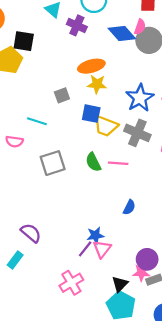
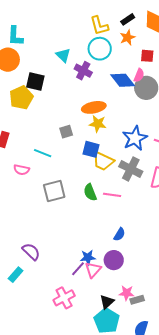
purple circle: (147, 259) -> (114, 260), moved

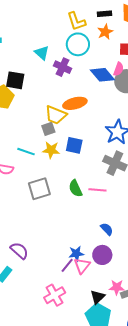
black rectangle: (128, 19) -> (104, 14), turned 32
yellow star: (98, 124) -> (51, 150), moved
yellow trapezoid: (103, 161) -> (56, 115), moved
blue semicircle: (119, 234) -> (107, 229), turned -72

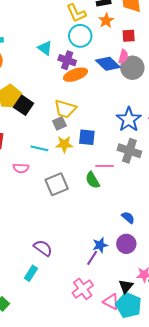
black square: (15, 80) -> (24, 105), moved, turned 30
orange ellipse: (75, 103) -> (75, 75), moved
pink line: (97, 190) -> (104, 166), moved
pink triangle: (82, 266) -> (111, 302), moved, turned -36

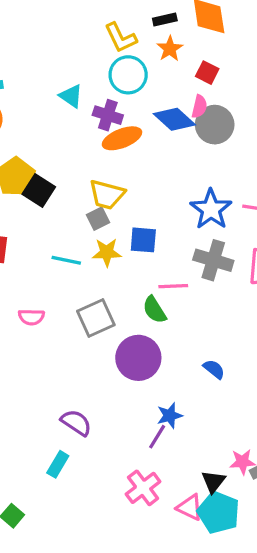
red square: (129, 36) -> (207, 73), turned 32
pink semicircle: (21, 168) -> (31, 317), moved
purple circle: (126, 244) -> (138, 358), moved, size x1.4

